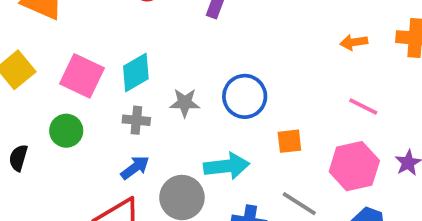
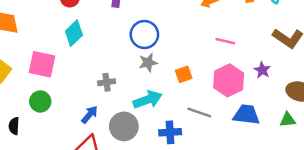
cyan diamond: (136, 73) -> (74, 33), moved
blue circle: (245, 96) -> (144, 35), moved
gray star: (185, 103) -> (148, 63), moved
gray cross: (136, 120) -> (107, 82), moved

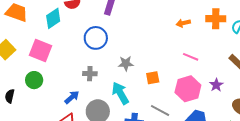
cyan diamond: (74, 33) -> (53, 18), moved
blue circle: (144, 35) -> (96, 38), moved
cyan arrow: (148, 100) -> (120, 93), turned -110

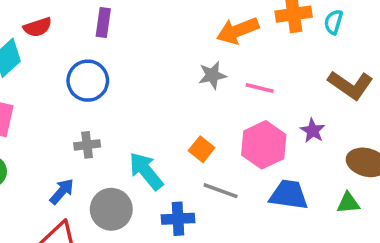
orange arrow: (183, 23) -> (238, 31), size x1.6
gray star: (126, 64) -> (212, 75), moved
orange square: (153, 78) -> (202, 149), moved, turned -32

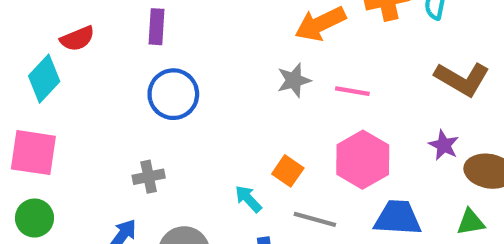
blue circle: (88, 81) -> (173, 94), moved
purple star: (313, 131) -> (444, 145), moved
cyan arrow: (146, 171) -> (248, 199), moved, size x0.6

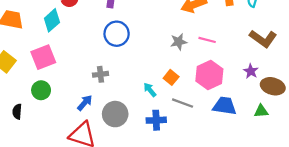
gray star: (294, 80) -> (179, 42), moved
pink square: (33, 153) -> (43, 57), turned -35

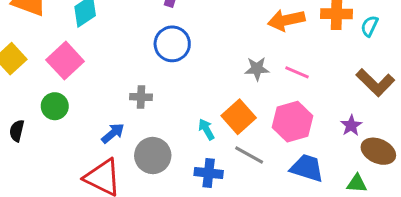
pink square: (43, 57) -> (65, 61), turned -30
orange square: (171, 77) -> (239, 117), size x1.5

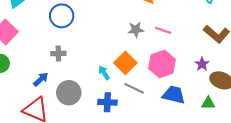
blue circle: (172, 44) -> (62, 16), moved

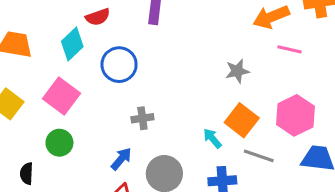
blue circle: (62, 16) -> (119, 65), moved
gray star: (136, 30) -> (237, 71), moved
pink line: (163, 30) -> (290, 49), moved

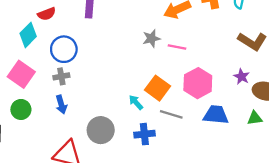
pink line: (290, 49) -> (177, 47), moved
gray star: (237, 71) -> (151, 38), moved
gray cross: (142, 118) -> (61, 76), moved
blue arrow: (121, 159) -> (61, 105), moved, turned 126

